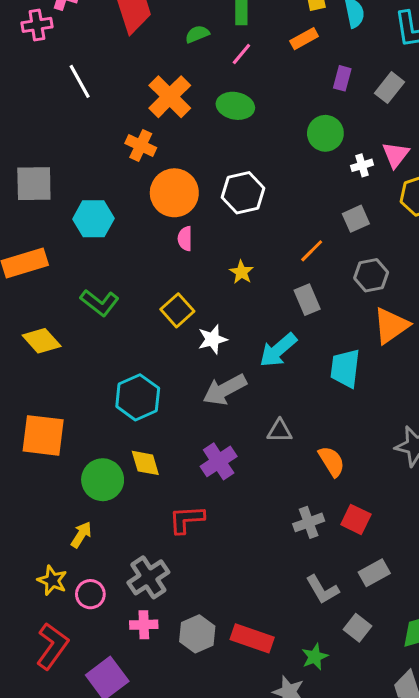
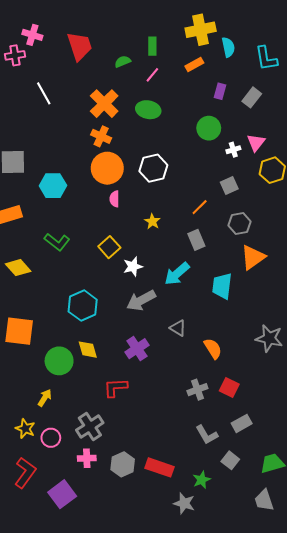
orange cross: (141, 145) -> (101, 136), moved
gray triangle: (280, 431) -> (178, 328), turned 30

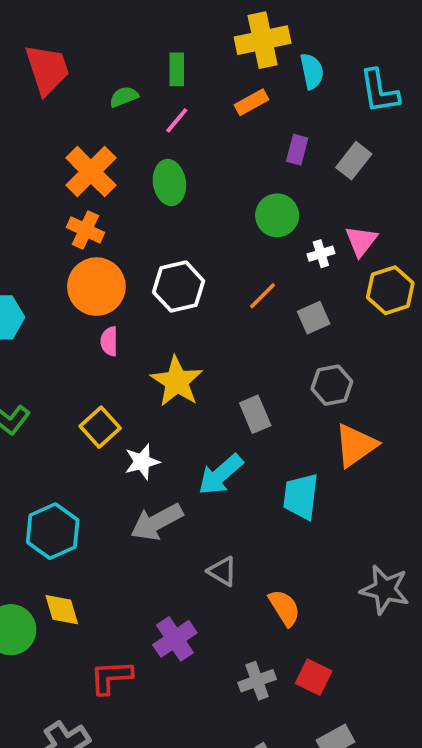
green ellipse: (148, 110) -> (169, 183), turned 70
orange line: (200, 207) -> (263, 296), moved
yellow star: (152, 221) -> (177, 381), size x1.8
purple cross: (137, 349) -> (175, 639), moved

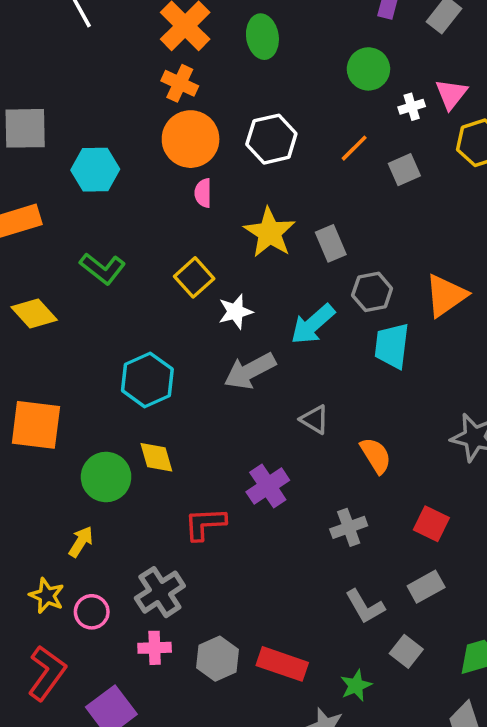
gray hexagon: (332, 385) -> (372, 292), moved
gray rectangle: (255, 414) -> (331, 243), moved
red square: (314, 677) -> (431, 524), moved

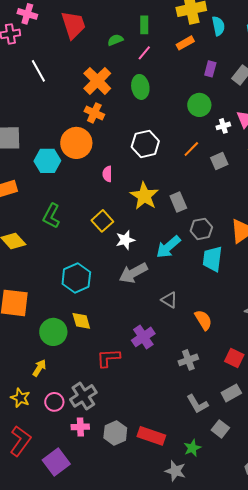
orange circle: (191, 139) -> (76, 143), moved
green L-shape: (102, 268) -> (51, 216), turned 80
pink circle: (92, 612) -> (54, 402), moved

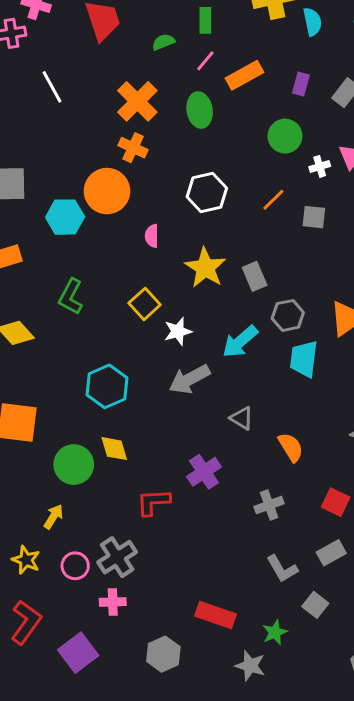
orange rectangle: (185, 43) -> (244, 75), moved, size x1.4
gray square: (219, 161) -> (314, 217), turned 30
gray hexagon: (115, 433) -> (163, 654), moved

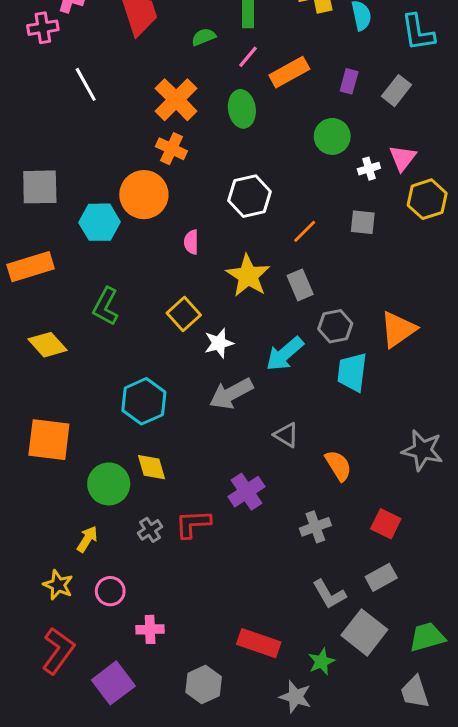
orange line: (273, 200) -> (305, 231), moved
gray cross: (117, 557) -> (150, 530), moved, size x0.6
gray square: (315, 605) -> (364, 632), size x1.6

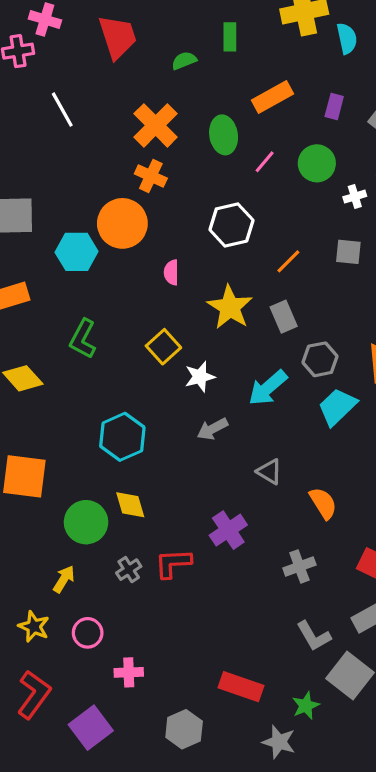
pink line: (248, 57) -> (265, 162), moved
cyan trapezoid: (352, 372) -> (337, 407), turned 39
gray arrow: (231, 394) -> (212, 429), size x0.7

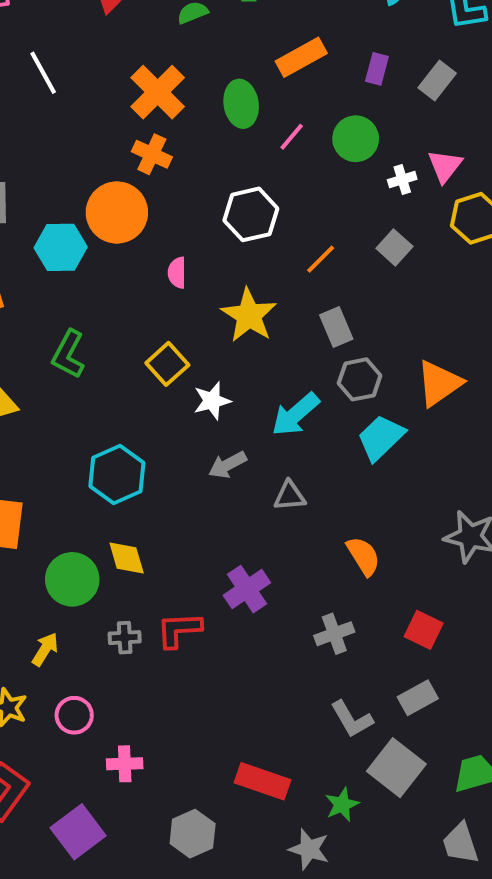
gray square: (348, 252) -> (394, 247), turned 36
gray rectangle: (284, 317) -> (336, 327), moved
gray triangle: (269, 472) -> (290, 496), moved, turned -36
gray cross: (129, 570) -> (125, 638), turned 30

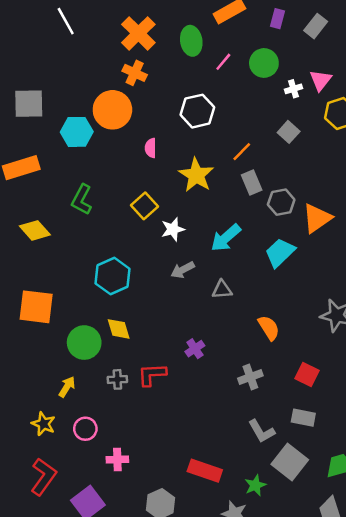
orange line: (321, 259) -> (242, 152), moved
gray hexagon: (360, 379) -> (281, 202), moved
purple cross: (247, 589) -> (195, 349), size x0.7
gray rectangle: (418, 698) -> (303, 418), turned 40

